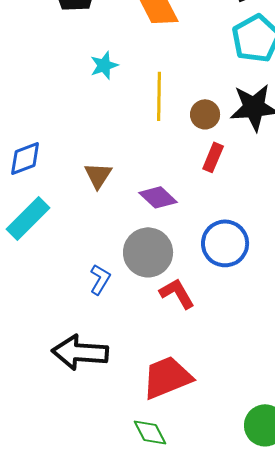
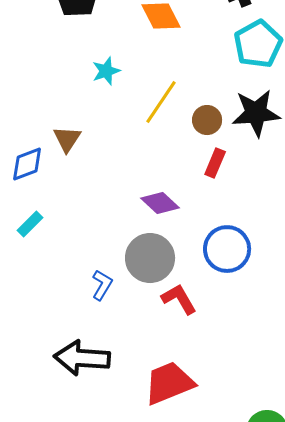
yellow line: (159, 96) -> (161, 102), turned 33
brown triangle: (98, 175) -> (67, 139), moved
cyan rectangle: (28, 218) -> (30, 224), size x0.6

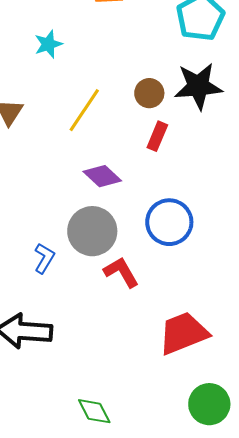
yellow line: (161, 102) -> (84, 110), moved
red trapezoid: (169, 383) -> (183, 333), moved

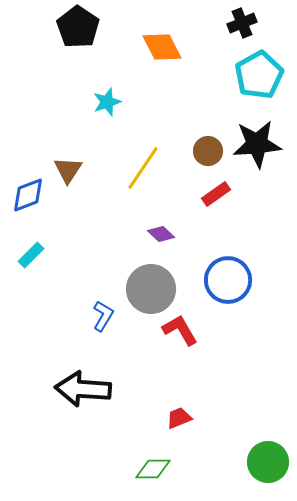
red rectangle: (157, 136) -> (216, 194), turned 32
purple diamond: (102, 176) -> (161, 234), size x0.7
red trapezoid: (183, 333) -> (179, 418), moved, size x0.5
green diamond: (94, 411) -> (153, 469), turned -63

